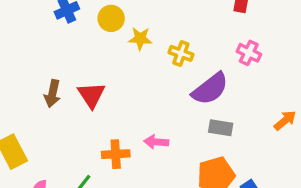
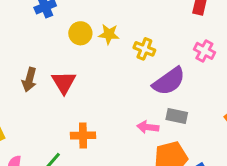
yellow circle: (111, 18) -> (80, 33), moved
pink arrow: (156, 142) -> (148, 127), moved

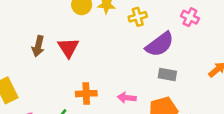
yellow cross: (144, 49) -> (138, 17), turned -36
pink arrow: (148, 127) -> (127, 98), moved

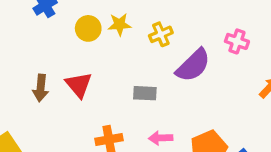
pink cross: (190, 17) -> (237, 41), moved
gray rectangle: (167, 74) -> (145, 93), moved

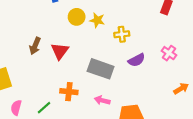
purple semicircle: (193, 65) -> (137, 60), size x0.7
gray rectangle: (145, 93) -> (101, 69), size x1.6

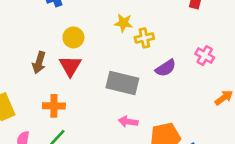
yellow circle: (77, 17) -> (73, 37), moved
yellow star: (97, 20) -> (123, 23), moved
orange cross: (69, 92) -> (54, 106), moved

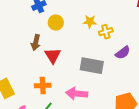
yellow circle: (73, 37) -> (56, 23), moved
brown arrow: (39, 63) -> (36, 42), moved
pink arrow: (128, 122) -> (77, 94), moved, size x1.5

